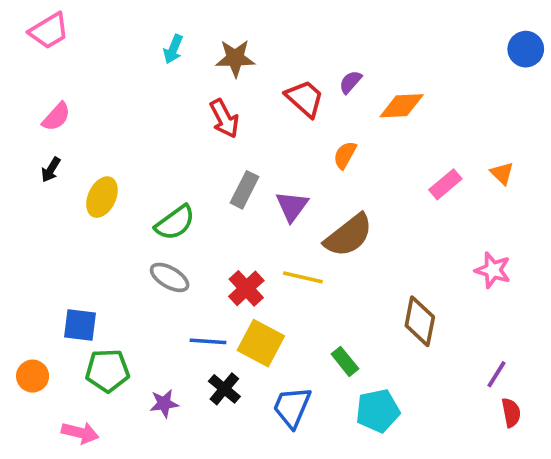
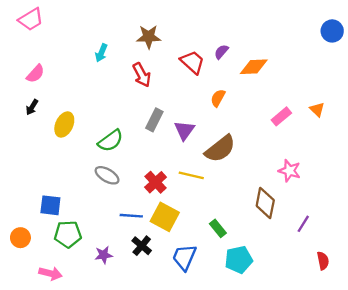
cyan arrow: (173, 49) -> (101, 53), moved
pink star: (493, 270) -> (289, 171), moved
purple line: (497, 374) -> (303, 224), moved

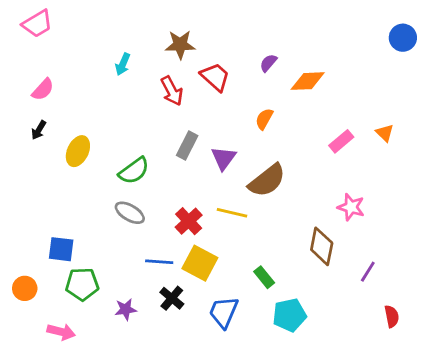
red trapezoid: (192, 62) -> (215, 77), moved

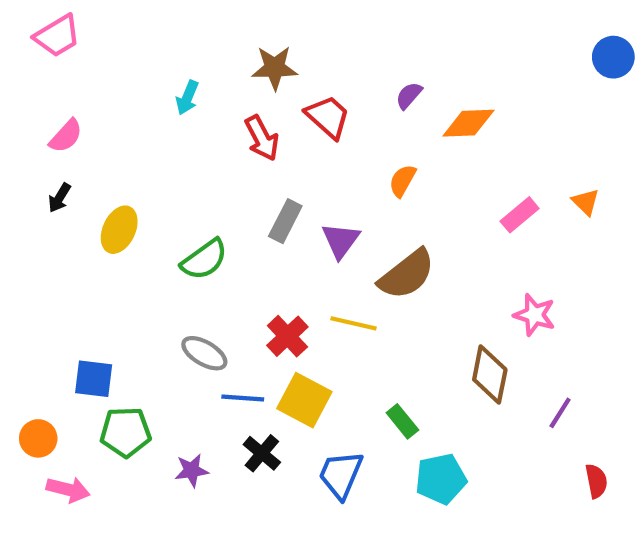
gray ellipse: (130, 213) -> (204, 353), moved
pink arrow: (61, 332) -> (68, 490), moved

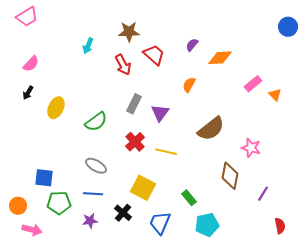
pink rectangle: (520, 215) -> (253, 84), moved
brown semicircle: (407, 274) -> (211, 129), moved
red cross: (287, 336) -> (135, 142), moved
blue line: (243, 398) -> (93, 194), moved

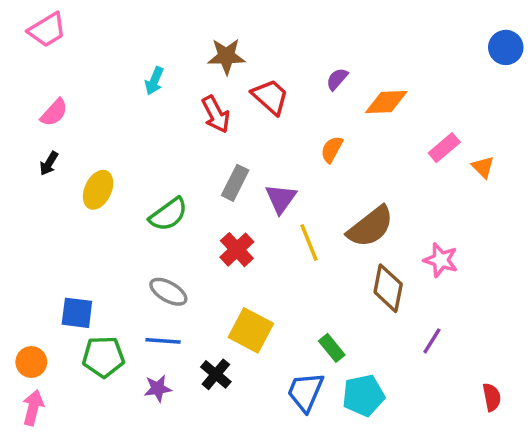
yellow line: (166, 152) -> (309, 243), moved, turned 55
brown diamond: (230, 176) -> (388, 288), moved
purple line: (263, 194) -> (432, 341), moved
blue trapezoid: (160, 223) -> (305, 392), moved
pink arrow: (32, 230) -> (33, 408), moved, turned -90

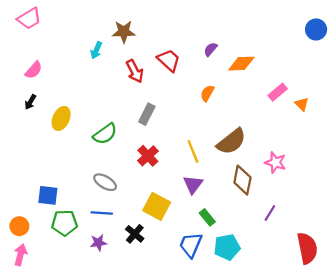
brown star: (226, 56) -> (124, 32), moved
purple triangle: (281, 199) -> (193, 184), moved
red semicircle: (492, 397) -> (307, 248), size x1.8

